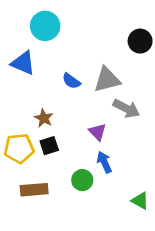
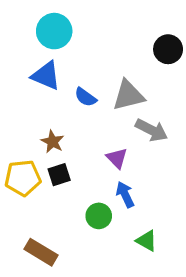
blue triangle: (23, 63) -> (46, 76), moved
brown rectangle: (34, 190) -> (41, 252), moved, turned 36
green triangle: (140, 201) -> (147, 241), moved

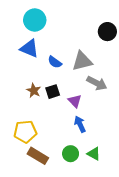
black square: (59, 175) -> (53, 92), moved
yellow pentagon: (23, 178) -> (25, 132), moved
green circle: (99, 216) -> (71, 154), moved
brown rectangle: (41, 252) -> (38, 156), moved

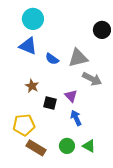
black square: (53, 92) -> (50, 103), moved, turned 32

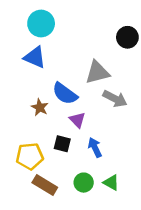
blue semicircle: (52, 59) -> (65, 94), moved, size x1.5
purple triangle: (71, 96) -> (77, 120), moved
black square: (50, 103) -> (62, 144), moved

